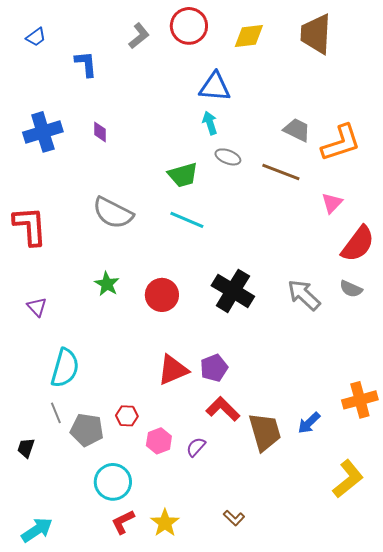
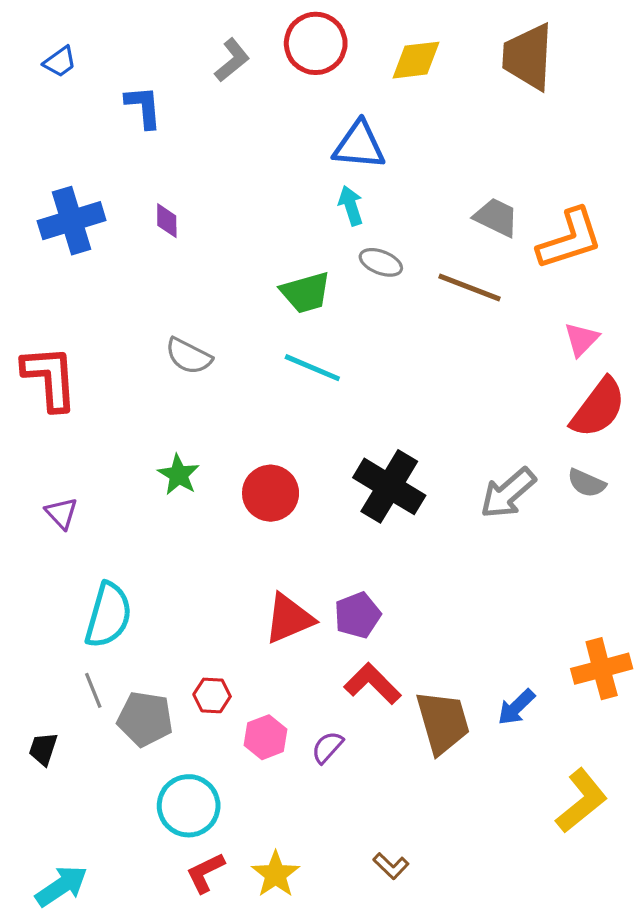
pink triangle: (332, 203) -> (582, 339), moved
gray semicircle: (113, 213) -> (189, 356), size x0.7
gray arrow: (304, 295) -> (508, 493), turned -84

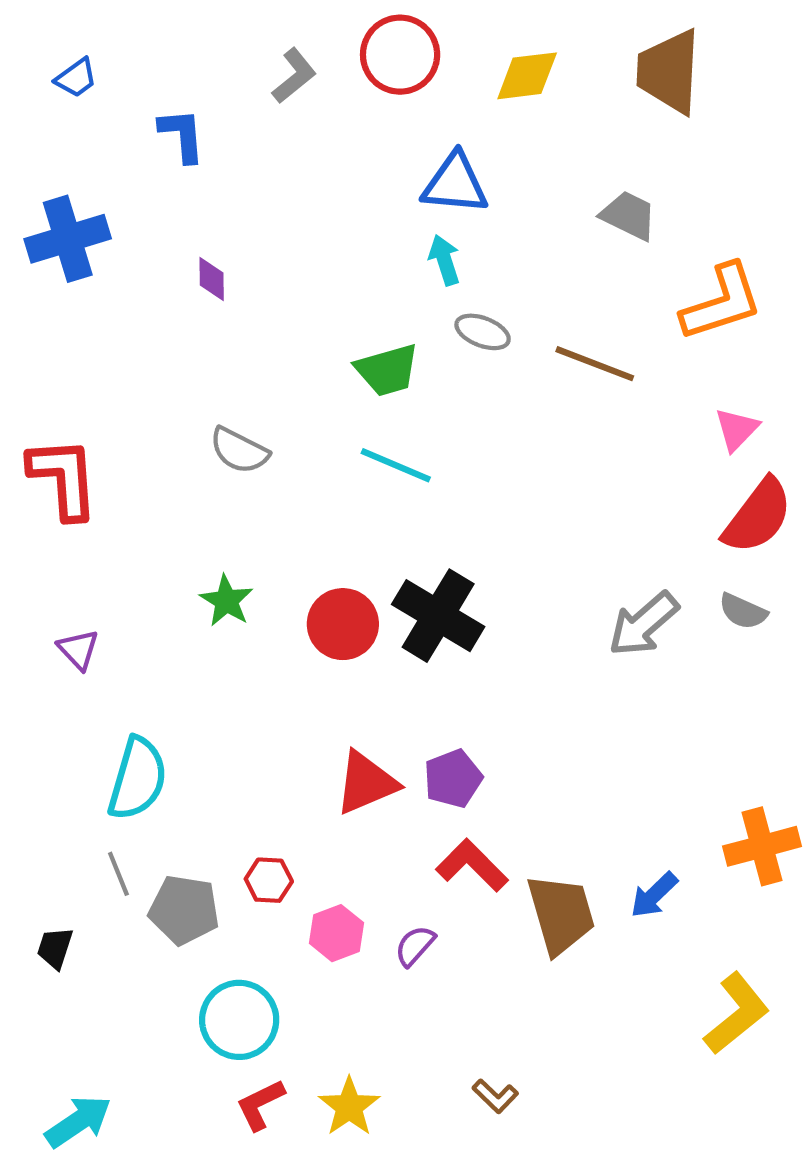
gray trapezoid: (496, 217) -> (629, 216), moved
blue cross: (72, 221) -> (68, 239), moved
black cross: (389, 486) -> (438, 616), moved

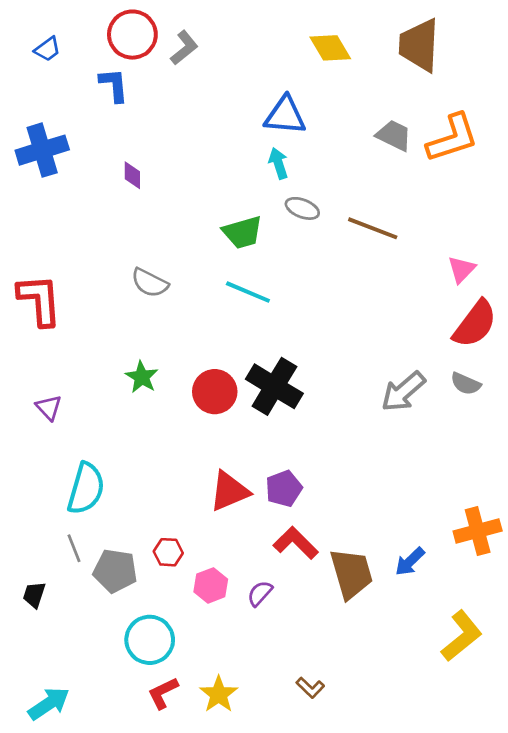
red circle: (400, 55) -> (132, 35), moved
yellow diamond: (527, 76) -> (330, 48), turned 66
orange L-shape: (722, 302) -> (452, 138), moved

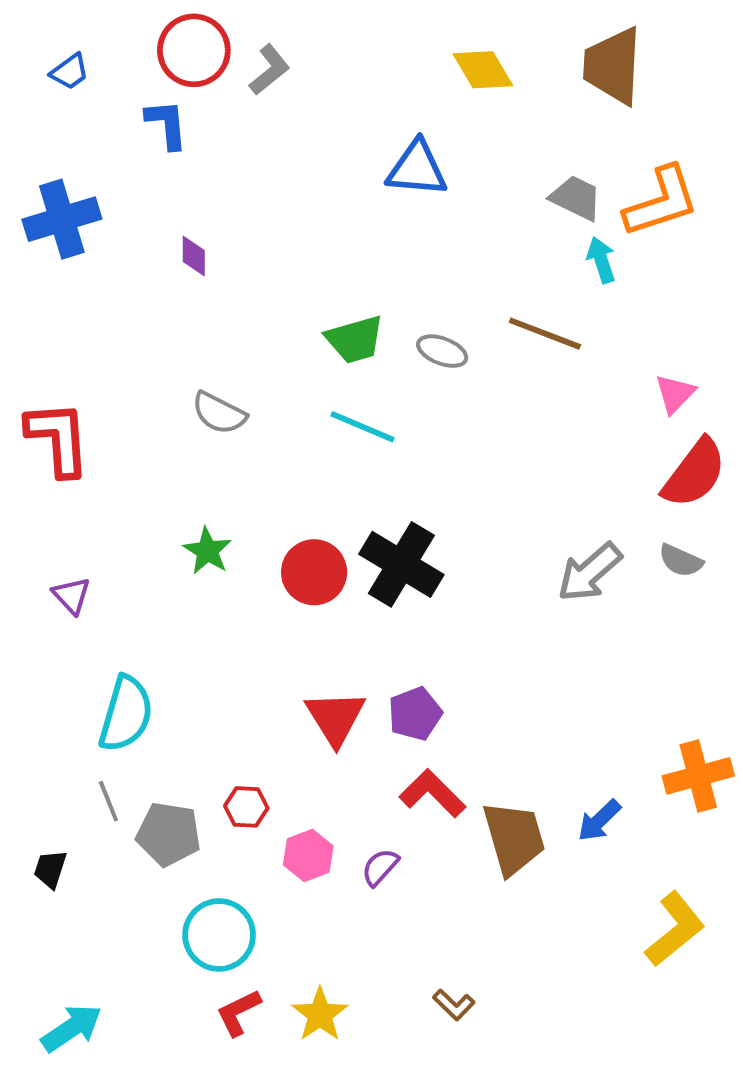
cyan arrow: (278, 163) -> (601, 260), moved
gray ellipse: (302, 208) -> (442, 351), moved
red triangle: (229, 491) -> (335, 718), turned -39

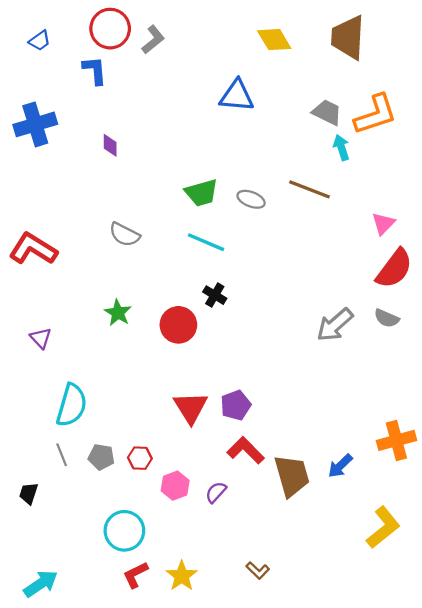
red L-shape: (58, 438) -> (33, 249), turned -54
black cross: (401, 564) -> (215, 295), moved, size x0.5
gray pentagon: (169, 834) -> (101, 457), moved, size x0.7

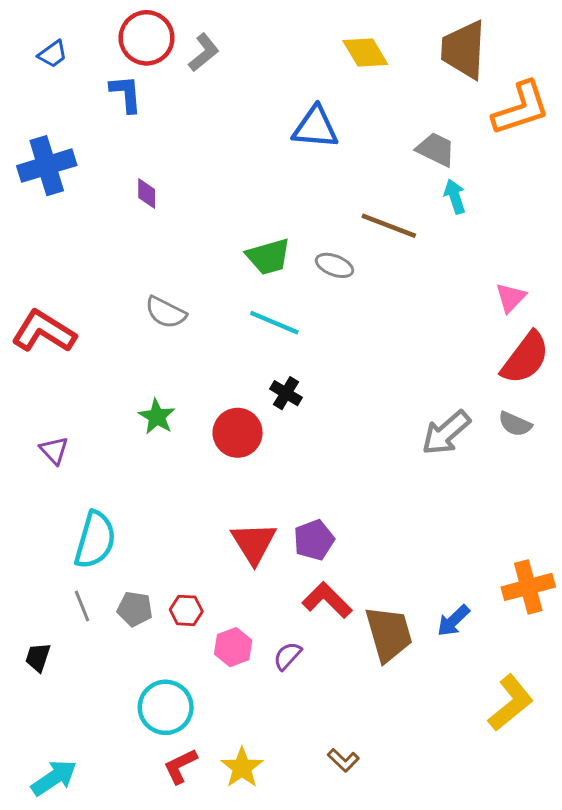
orange L-shape: (376, 114) -> (521, 108), moved
brown line: (309, 189) -> (389, 226), moved

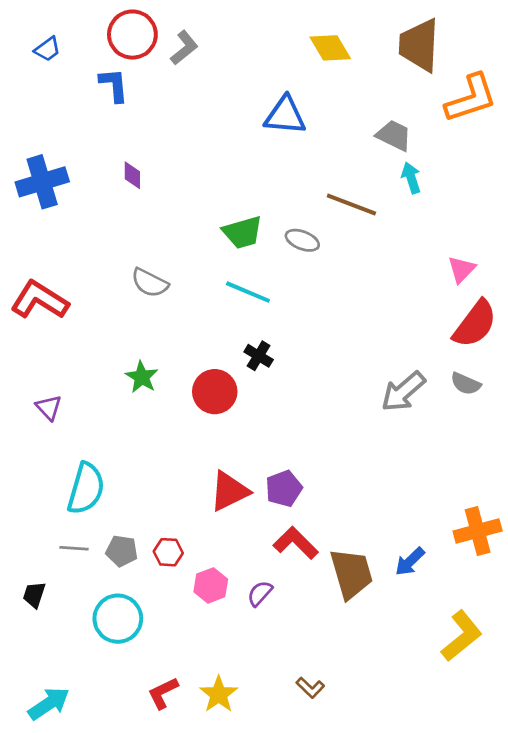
blue cross: (47, 166) -> (42, 182), moved
red triangle: (254, 543) -> (229, 491), turned 36
gray line: (82, 606) -> (74, 548), turned -64
cyan circle: (166, 707) -> (118, 619), moved

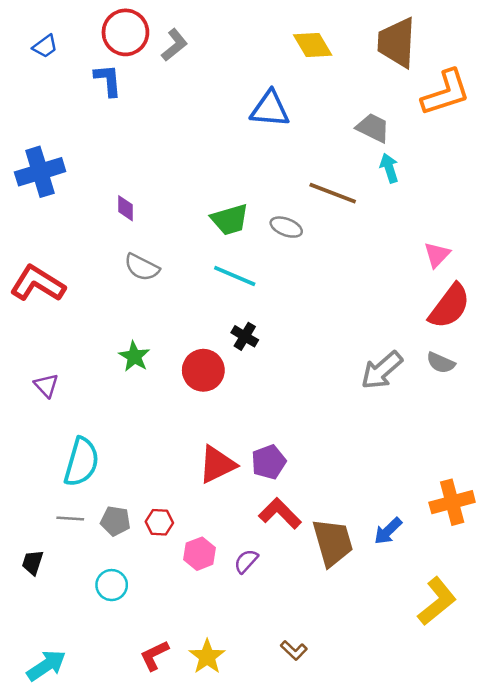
purple diamond: (132, 175) -> (125, 208), moved
cyan circle: (118, 619) -> (112, 585), size x0.7

